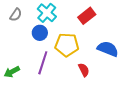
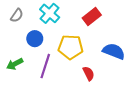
blue circle: (40, 33) -> (35, 39), moved
green arrow: (12, 72) -> (15, 64), moved

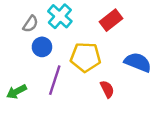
gray semicircle: (17, 15) -> (30, 24), moved
green arrow: (15, 64) -> (16, 92), moved

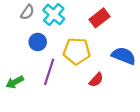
gray semicircle: (30, 24) -> (27, 12), moved
red semicircle: (107, 89) -> (96, 80), turned 70

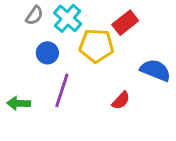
yellow pentagon: (77, 51) -> (96, 46), moved
green arrow: (15, 82) -> (19, 103), turned 30

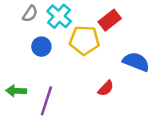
purple line: (62, 90) -> (46, 101), moved

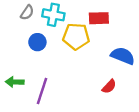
cyan cross: (59, 16) -> (53, 15), turned -30
red rectangle: (110, 20) -> (99, 18), turned 36
red semicircle: (106, 88) -> (109, 87), moved

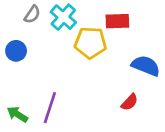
cyan cross: (53, 15) -> (63, 17), turned 30
blue circle: (37, 42) -> (16, 51), moved
green arrow: (15, 82) -> (17, 114), moved, turned 30

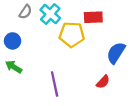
blue semicircle: (146, 66) -> (116, 53), turned -80
purple line: (50, 108) -> (55, 84), moved, turned -30
green arrow: (17, 114) -> (14, 67), moved

